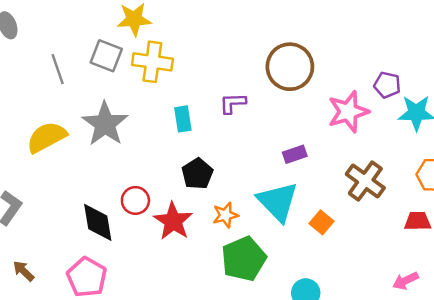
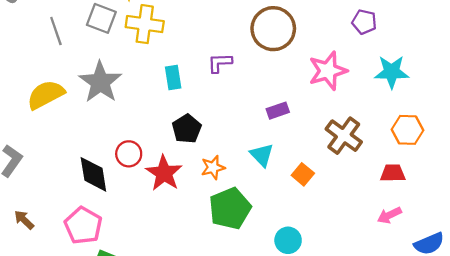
purple pentagon: (387, 85) -> (364, 22), moved
cyan triangle: (278, 202) -> (262, 155), size x0.6
pink arrow: (405, 281) -> (389, 215), moved

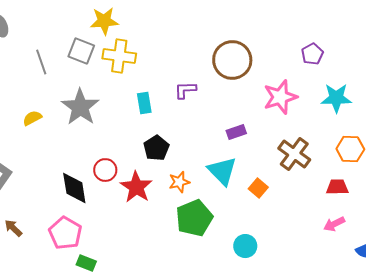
purple pentagon: (364, 22) -> (312, 54), turned 30
yellow semicircle: (46, 95) -> (32, 118), size x0.6
cyan triangle: (262, 155) -> (222, 171), size x1.4

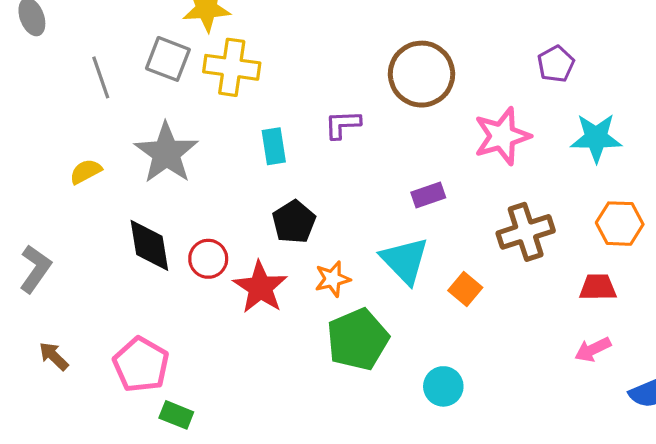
brown cross: (294, 154) -> (526, 232), turned 36
black diamond: (74, 188) -> (149, 245), moved

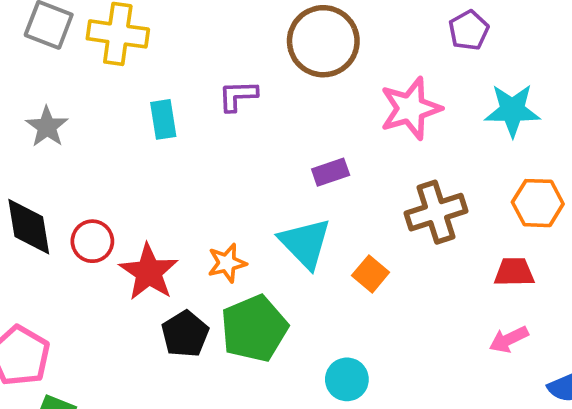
gray star: (166, 153) -> (47, 127), size x0.6
black pentagon: (294, 222) -> (185, 334), moved

